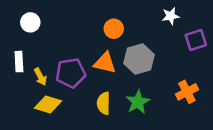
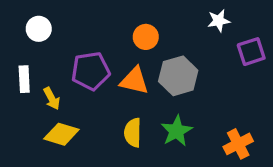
purple pentagon: (71, 73) -> (91, 71), moved
orange cross: (187, 92) -> (238, 144), moved

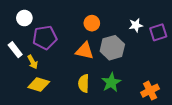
white star: (219, 21) -> (136, 25), moved
purple pentagon: (91, 71) -> (45, 37), moved
white rectangle: (24, 79) -> (15, 50), turned -35

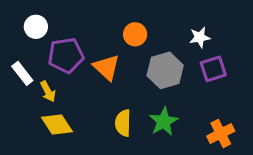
purple square: (158, 32) -> (213, 69), moved
orange triangle: (85, 51) -> (107, 67), moved, turned 30
yellow diamond: (39, 84) -> (57, 125), turned 40

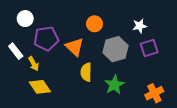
yellow semicircle: (123, 123) -> (86, 72), moved

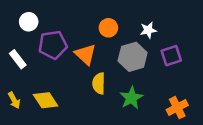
white star: (140, 26) -> (148, 30), moved
yellow arrow: (34, 64) -> (14, 100), moved

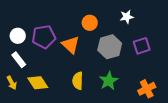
white circle: (29, 22) -> (18, 36), moved
white star: (148, 30) -> (127, 17), moved
white rectangle: (18, 59) -> (19, 60), moved
yellow semicircle: (99, 83) -> (78, 81), moved

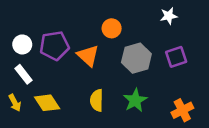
white star: (127, 17) -> (169, 16), moved

